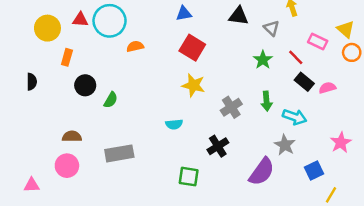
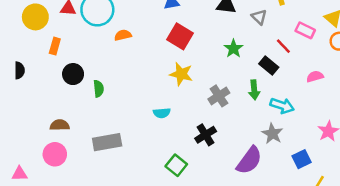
green star: (263, 60) -> (233, 49), moved
black rectangle: (304, 82) -> (269, 66), moved
green semicircle: (111, 100) -> (99, 89), turned -35
green square: (189, 177) -> (176, 165), turned 30

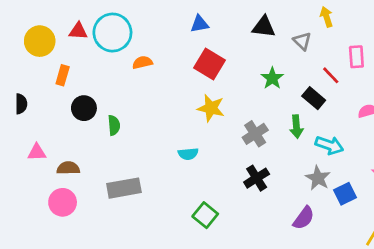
pink rectangle: (305, 30) -> (356, 57), turned 60
black cross: (206, 135) -> (257, 178), moved
blue square: (302, 159) -> (345, 194), moved
purple semicircle: (249, 160) -> (304, 218), moved, size x0.7
pink triangle: (20, 174) -> (37, 152), moved

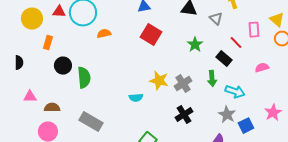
yellow star: (211, 108) -> (159, 81), moved
green semicircle: (114, 125) -> (84, 78), size x1.5
gray rectangle: (124, 188) -> (91, 122), turned 40

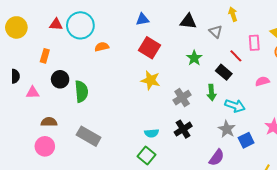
yellow circle: (32, 19) -> (16, 27), moved
yellow star: (159, 81) -> (151, 80), moved
pink triangle: (30, 97) -> (33, 92), moved
cyan semicircle: (136, 98) -> (152, 133), moved

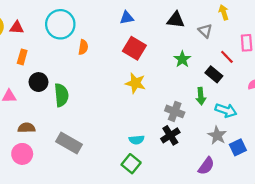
red triangle: (56, 24) -> (17, 28), moved
orange semicircle: (102, 47) -> (83, 47), turned 112
gray cross: (182, 98) -> (175, 111), moved, turned -36

